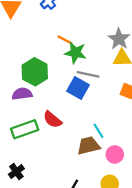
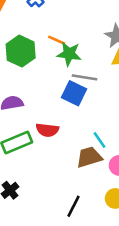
green hexagon: (35, 72) -> (21, 51), moved
red semicircle: (52, 119) -> (47, 130), turned -30

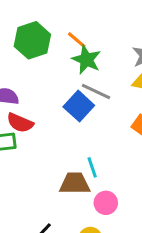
red semicircle: (47, 130) -> (20, 123), moved

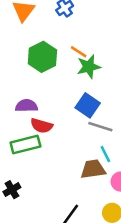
green star: (86, 60) -> (89, 67), turned -30
gray line: (96, 91) -> (100, 127), moved

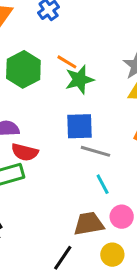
blue square: (88, 105) -> (80, 126), turned -35
brown trapezoid: (93, 169) -> (89, 224), moved

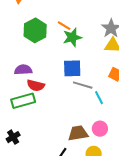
cyan line: (103, 184) -> (99, 98), moved

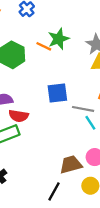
green star: (72, 37) -> (59, 39), moved
gray line: (83, 85) -> (83, 109), moved

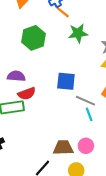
orange line: (44, 46) -> (63, 12), moved
red semicircle: (19, 116) -> (27, 94), turned -42

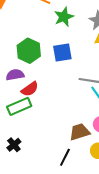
green hexagon: (34, 38) -> (29, 51), moved
blue square: (66, 81) -> (62, 52), moved

